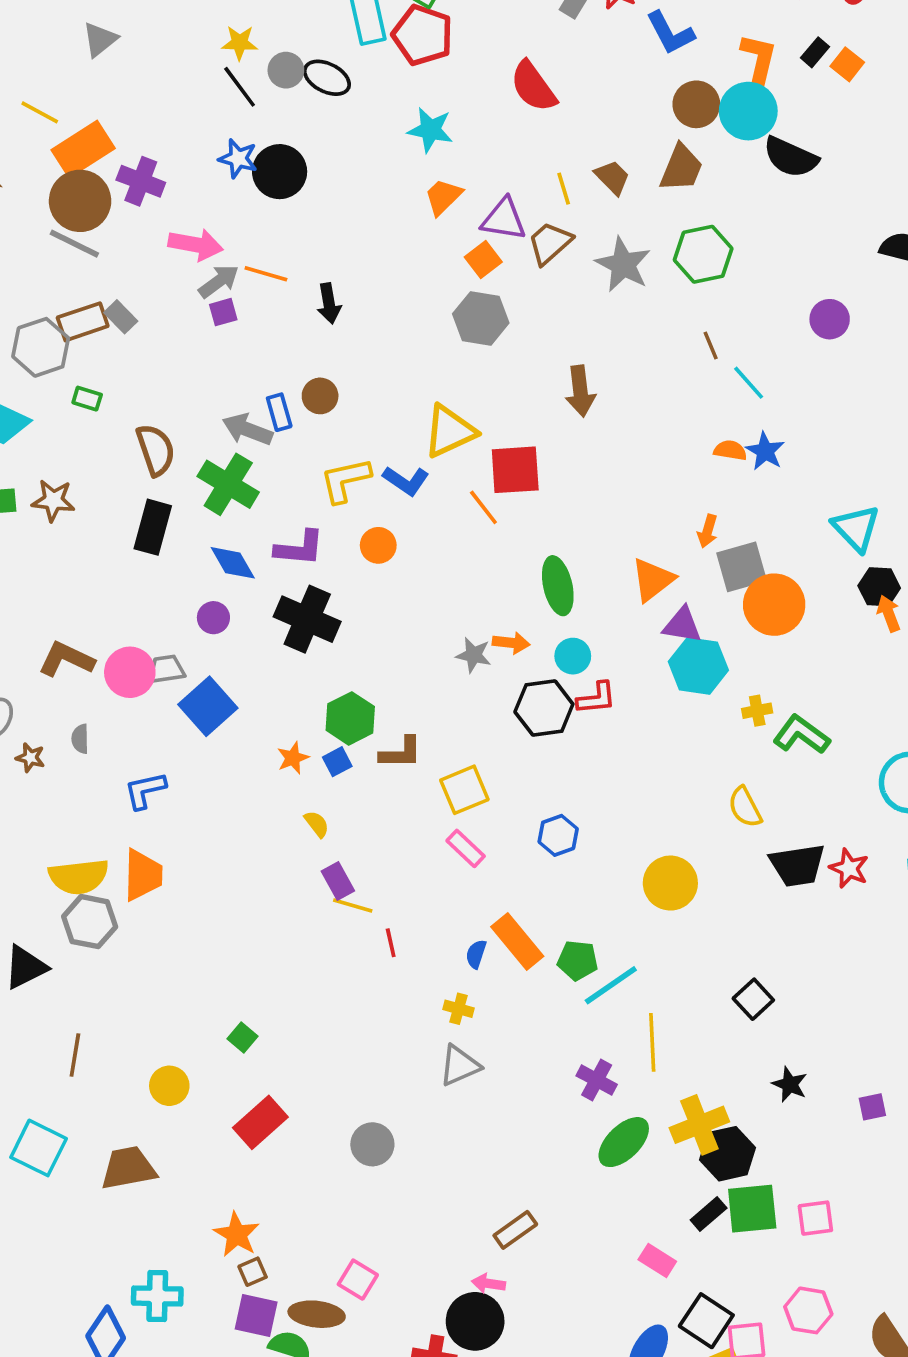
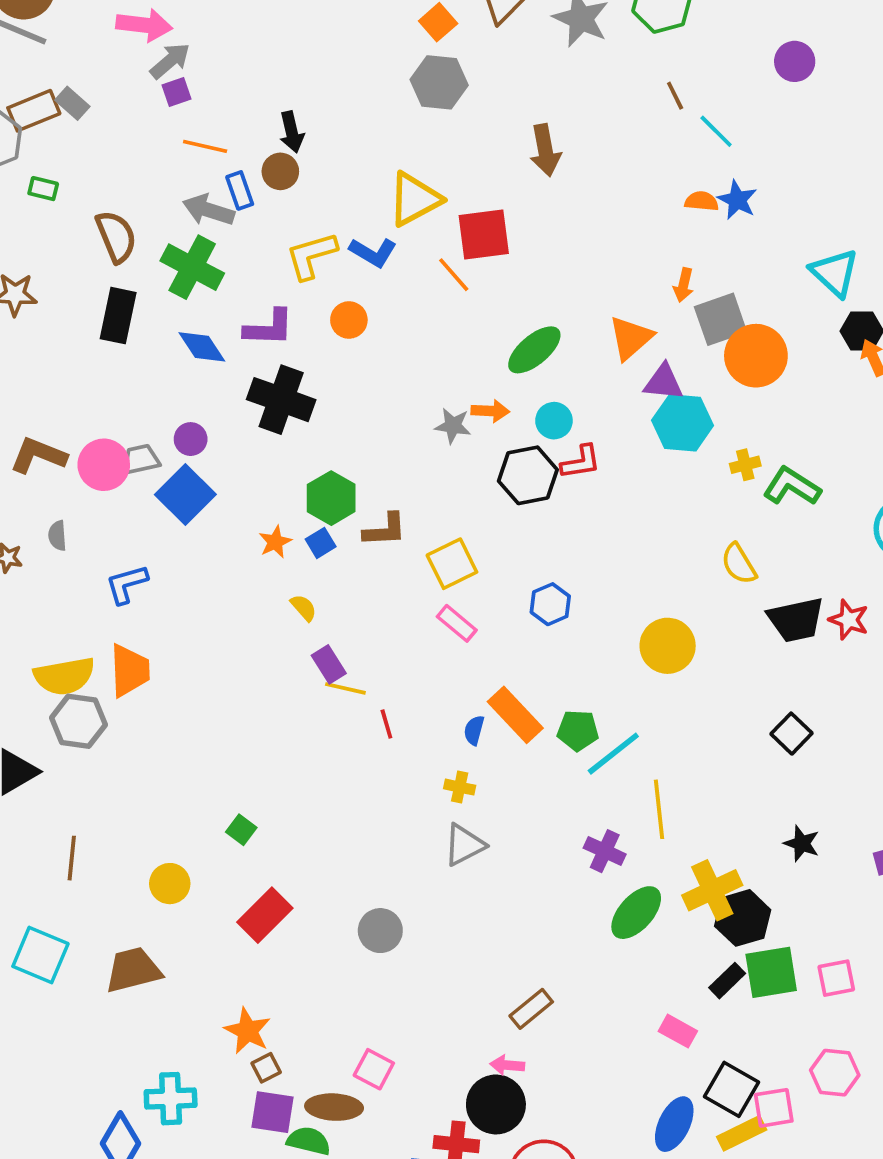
orange line: (266, 274) -> (205, 146), moved
black arrow: (329, 303) -> (292, 132), moved
green ellipse: (558, 586) -> (534, 350), turned 66
purple circle: (213, 618) -> (191, 439), moved
black square: (753, 999) -> (792, 734), moved

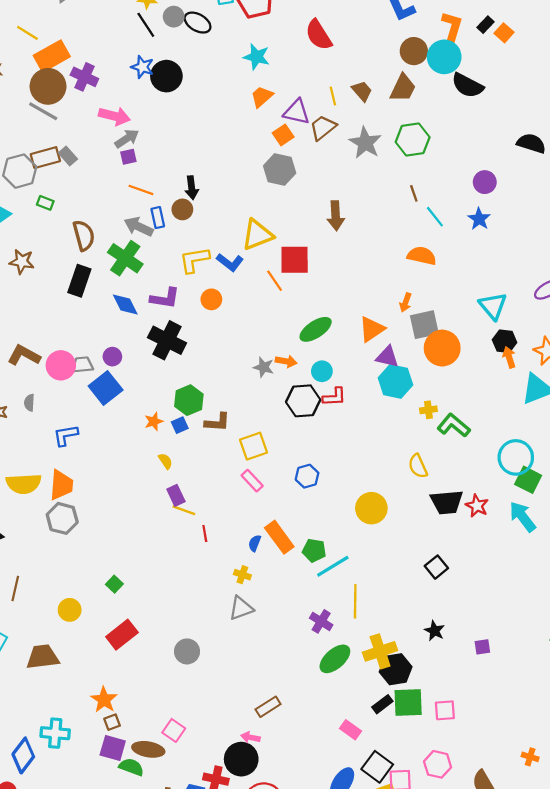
blue star: (737, 200) -> (479, 219), moved
orange semicircle: (702, 201) -> (422, 256), size x1.5
gray hexagon: (78, 721) -> (62, 518), moved

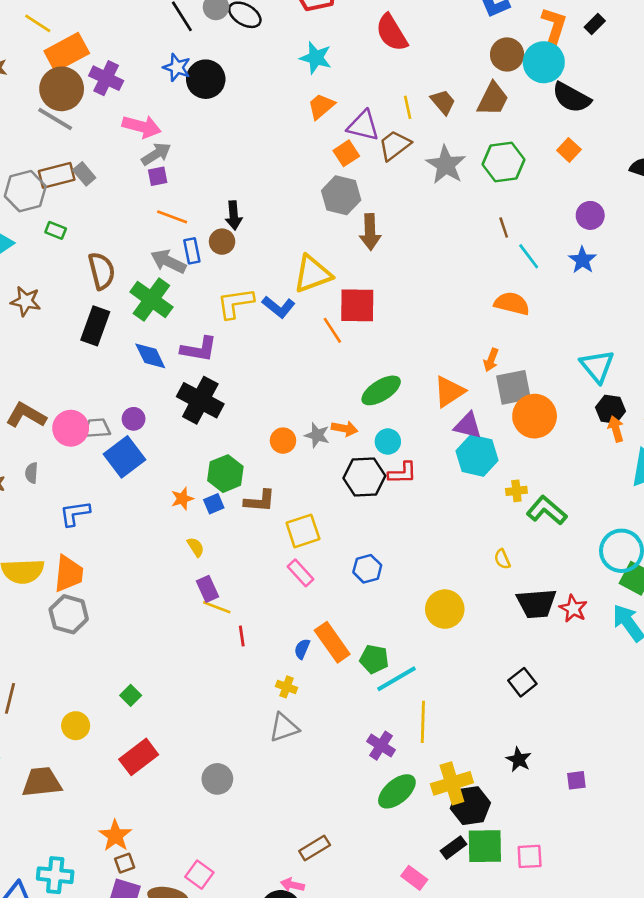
orange square: (504, 33) -> (569, 150), moved
brown arrow: (336, 216) -> (370, 232), moved
orange circle: (211, 299) -> (283, 441), moved
yellow semicircle: (418, 466) -> (502, 559), size x0.7

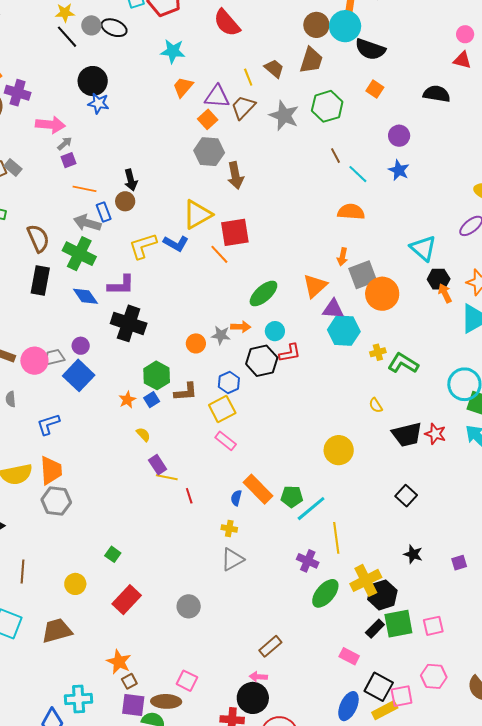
blue star: (177, 67) -> (98, 103), moved
gray arrow: (156, 154) -> (65, 144), size x0.7
blue hexagon: (367, 569) -> (229, 383), moved

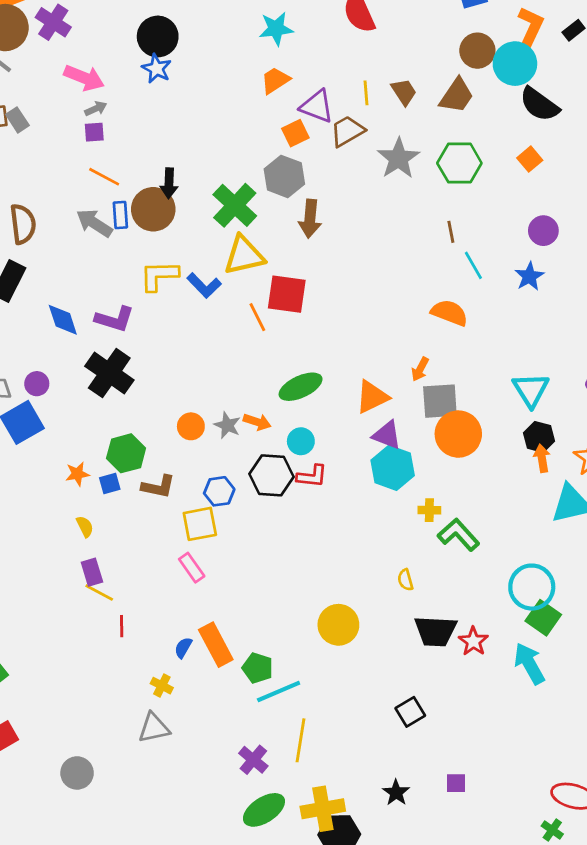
cyan star: (173, 51) -> (276, 29), turned -30
brown circle: (125, 201) -> (153, 209), size x1.6
green cross: (79, 254) -> (235, 205), moved
purple square: (459, 563) -> (456, 783), moved

